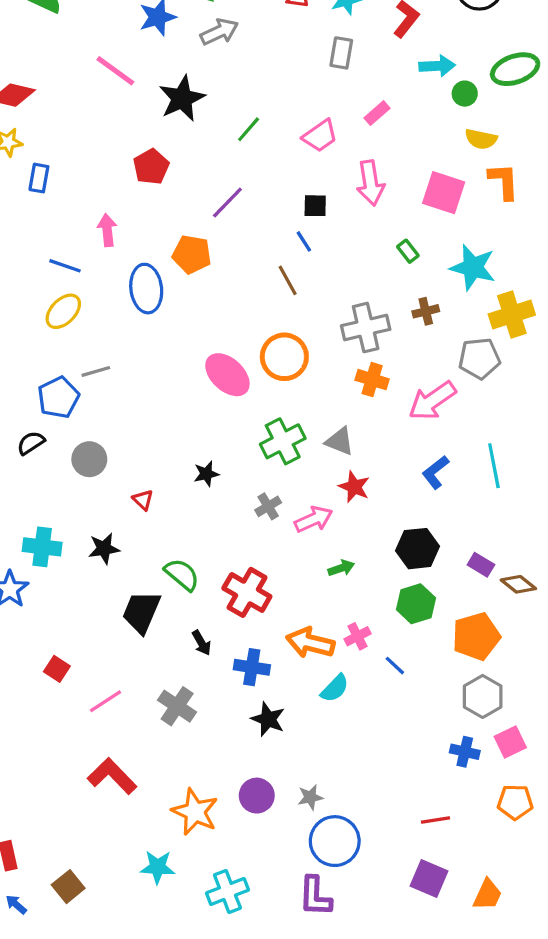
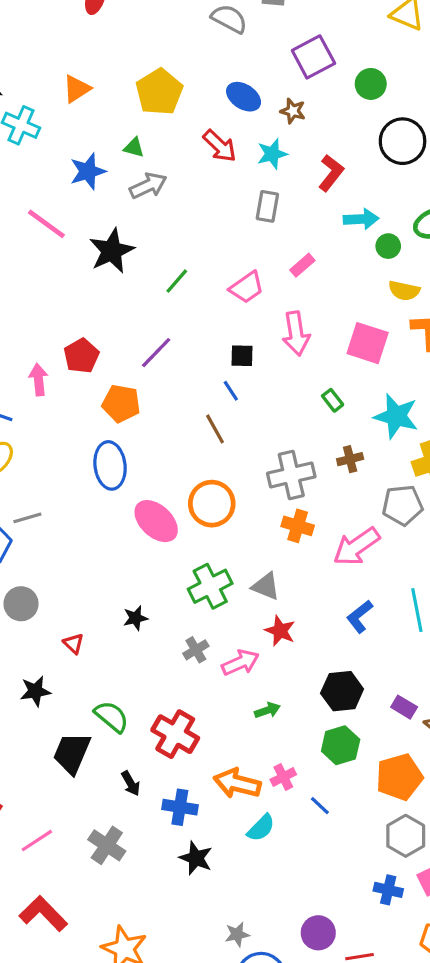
red pentagon: (151, 167) -> (81, 356), moved
blue ellipse: (146, 289) -> (110, 465), moved
purple circle: (257, 796) -> (318, 933), moved

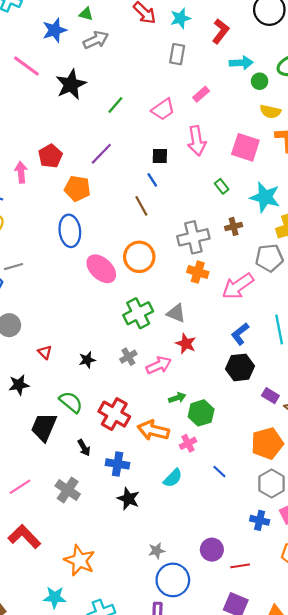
black star: (135, 618) -> (87, 360), moved
black hexagon: (342, 691) -> (240, 367), moved
green hexagon: (341, 745) -> (201, 413), moved
orange arrow: (237, 783) -> (153, 430), moved
blue line: (320, 806) -> (219, 472), moved

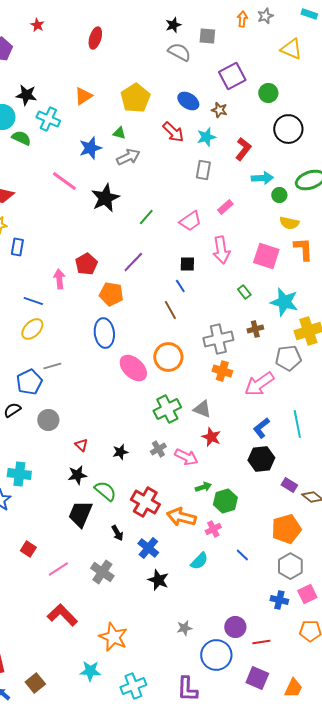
pink arrow: (159, 365) -> (186, 457), turned 50
black star: (19, 385) -> (77, 475), moved
blue cross: (118, 464) -> (148, 548), turned 30
blue circle: (173, 580) -> (216, 655), moved

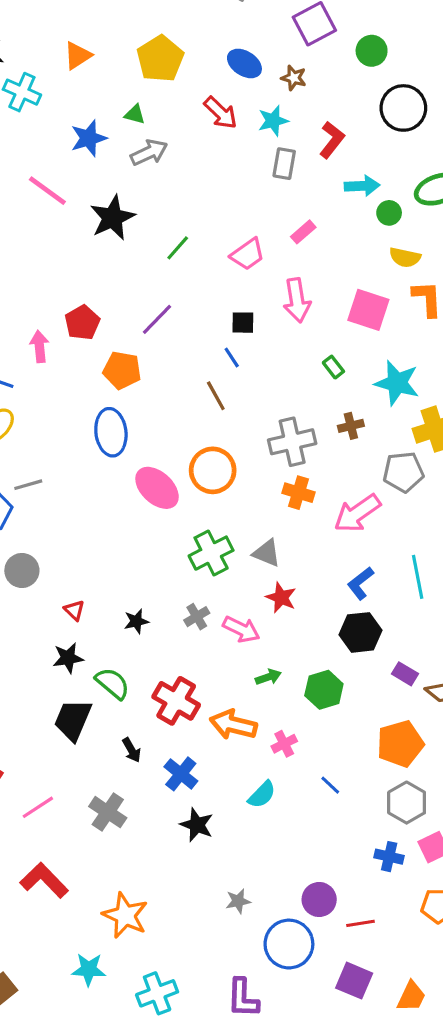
gray rectangle: (203, 170) -> (284, 164), moved
green hexagon: (225, 501) -> (324, 690), moved

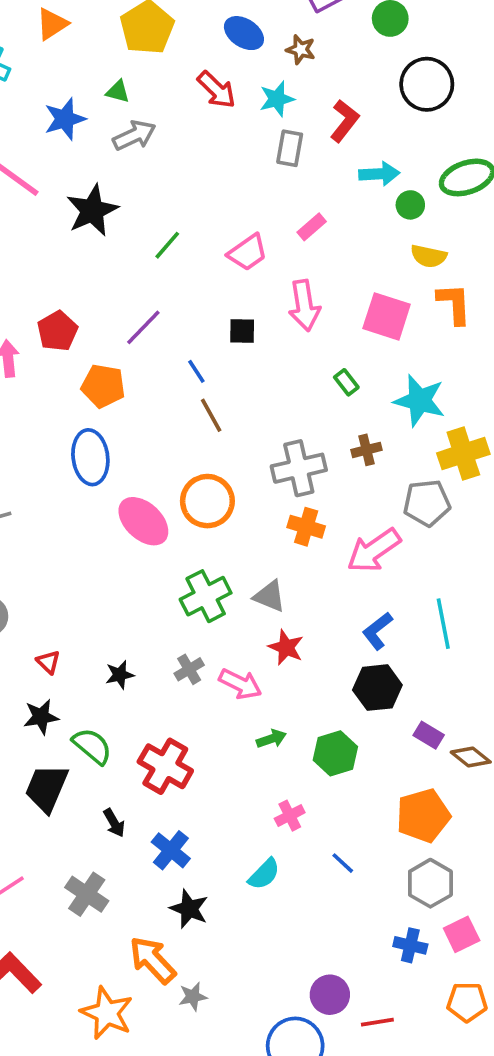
blue line: (232, 358) -> (196, 371), moved
orange arrow: (233, 725) -> (153, 960), moved, turned 33
gray star: (238, 901) -> (193, 997), moved

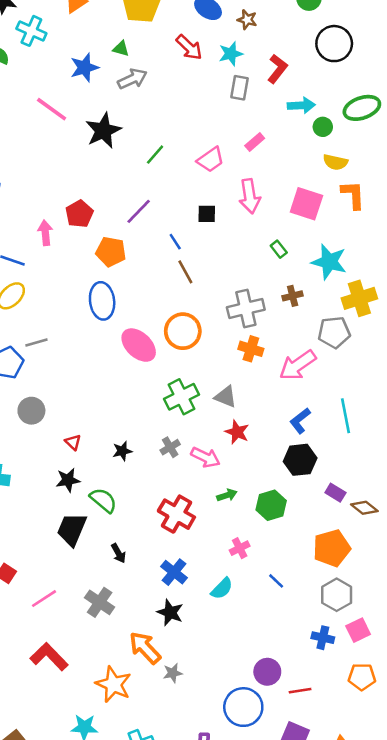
red cross: (165, 766) -> (176, 514), moved
blue cross: (171, 850) -> (174, 572), moved

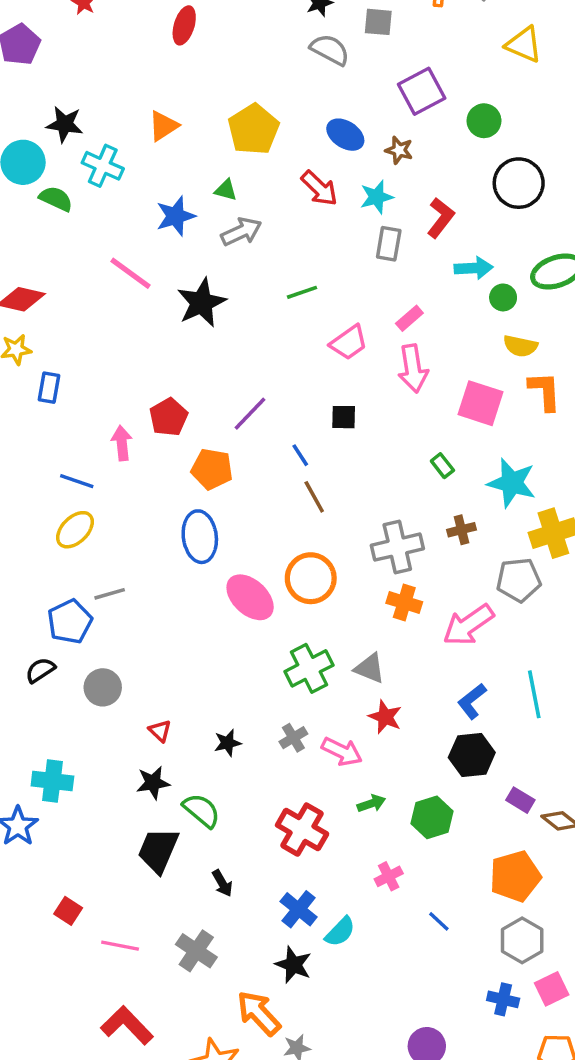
green line: (155, 155) -> (302, 292), moved, turned 30
pink arrow: (250, 196) -> (413, 369), moved
cyan semicircle: (222, 588) -> (340, 932), moved
pink line: (44, 599) -> (120, 946), turned 44

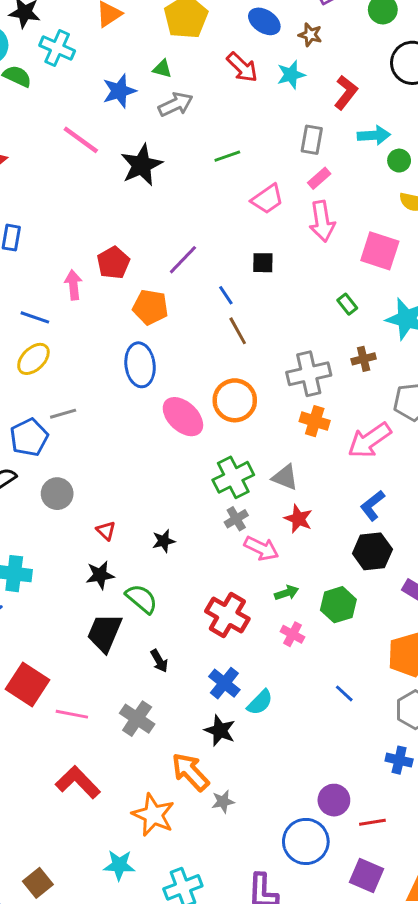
gray rectangle: (389, 244) -> (312, 140), moved
gray cross: (293, 738) -> (236, 519), moved
pink cross: (389, 876) -> (292, 634), moved, turned -35
red square: (68, 911) -> (28, 685), size x1.8

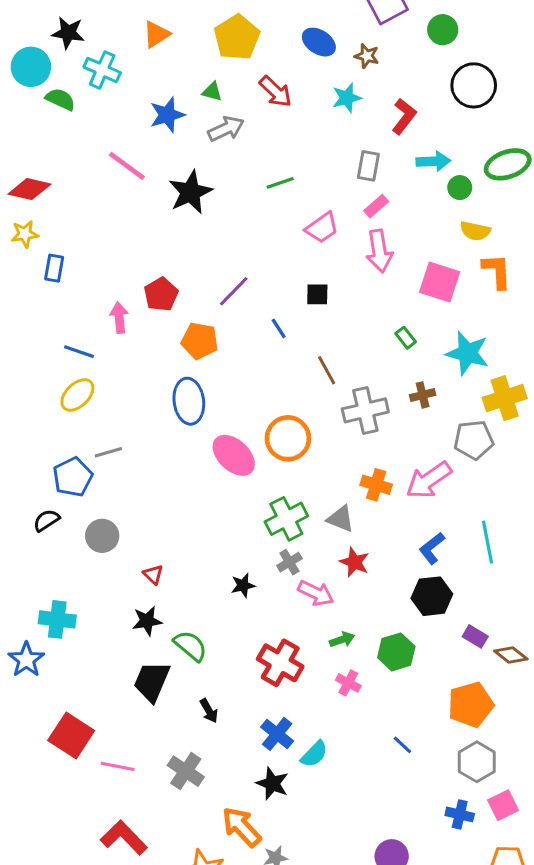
red arrow: (242, 67) -> (276, 92), moved
brown line: (238, 331) -> (327, 370), moved
orange cross: (315, 421) -> (376, 485), moved
black star: (164, 541) -> (243, 585), moved

